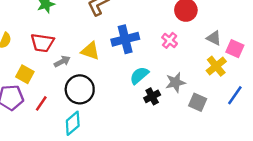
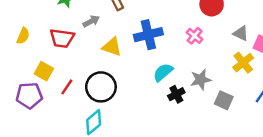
gray arrow: (62, 61) -> (91, 21), moved
red line: (41, 103) -> (67, 87), moved

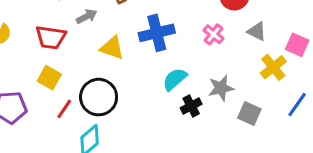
gray triangle: (241, 33) -> (257, 31), moved
yellow square: (44, 71) -> (49, 78), moved
red line: (67, 87) -> (64, 109), moved

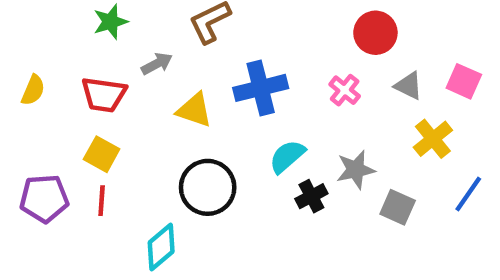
pink square: (297, 45) -> (464, 81), moved
black circle: (99, 97) -> (208, 187), moved
red line: (64, 109) -> (102, 201), moved, turned -30

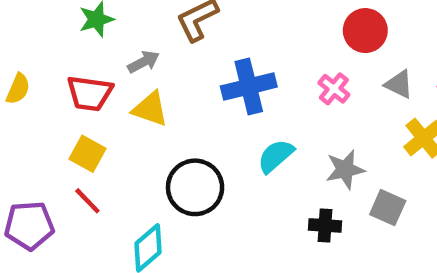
yellow triangle: (194, 110) -> (150, 109), moved
black cross: (311, 196) -> (325, 225), moved, turned 32
purple pentagon: (44, 198) -> (29, 225), moved
red line: (102, 201) -> (87, 201), turned -48

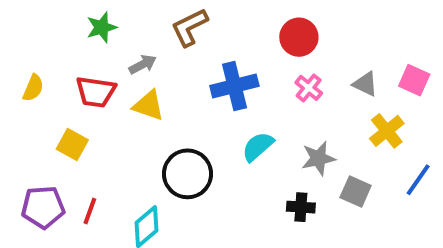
red circle: (365, 31) -> (299, 37), moved
yellow square: (87, 154) -> (72, 145), moved
red line: (87, 201) -> (90, 211), moved, turned 64

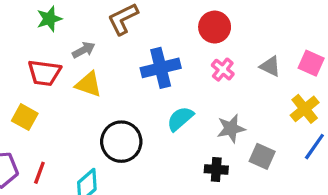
yellow cross: (387, 131) -> (305, 109), moved

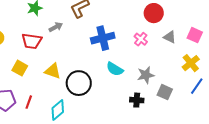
red circle: (215, 27) -> (154, 13), moved
yellow triangle: (89, 84) -> (53, 71), moved
cyan semicircle: (180, 119) -> (115, 69), turned -108

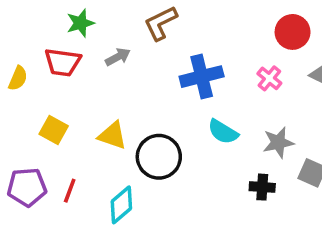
red trapezoid: (32, 41) -> (63, 62), moved

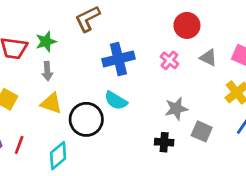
green star: (80, 23) -> (46, 42), moved
gray arrow: (118, 57) -> (47, 71), moved, turned 114
cyan semicircle: (223, 132) -> (116, 101), moved

